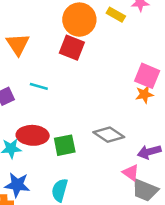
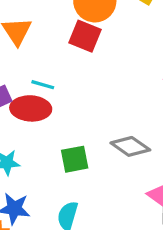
red ellipse: (33, 135) -> (31, 108), moved

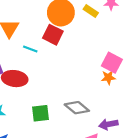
cyan line: (43, 85) -> (30, 49), moved

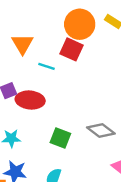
green square: (40, 113) -> (60, 138), turned 30

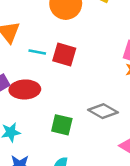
red square: (72, 49) -> (64, 54), moved

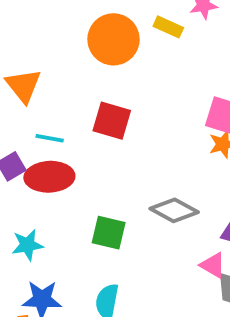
cyan line: (37, 52) -> (50, 138), moved

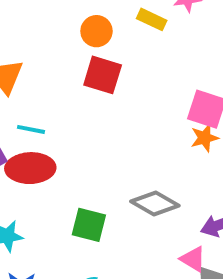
orange circle: (114, 39) -> (96, 31), size x0.6
red square: (112, 121) -> (103, 75), moved

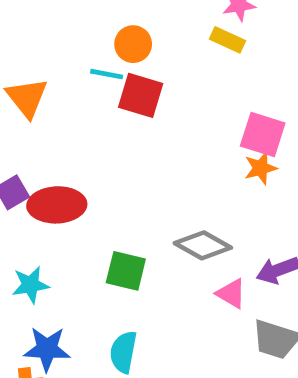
yellow rectangle: (152, 19) -> (228, 40), moved
cyan line: (31, 129) -> (107, 74), moved
pink triangle: (193, 259) -> (231, 294), moved

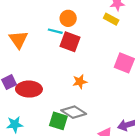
orange star: (260, 168) -> (80, 82), moved
gray diamond: (203, 245) -> (74, 112), moved

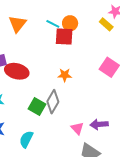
orange circle: (68, 18) -> (70, 23), moved
red square: (70, 42) -> (64, 37), turned -30
gray diamond: (74, 112) -> (53, 102), turned 75

